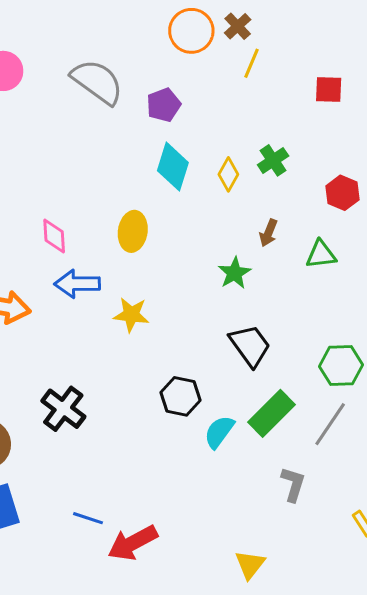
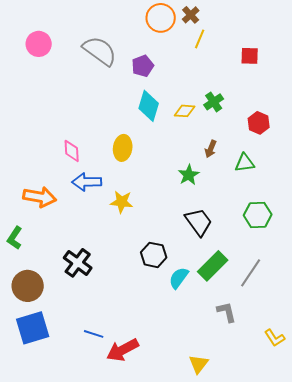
yellow diamond: (228, 174) -> (185, 111), turned 65
green hexagon: (341, 366) -> (258, 215), moved
gray L-shape: (293, 484) -> (227, 312), turned -30

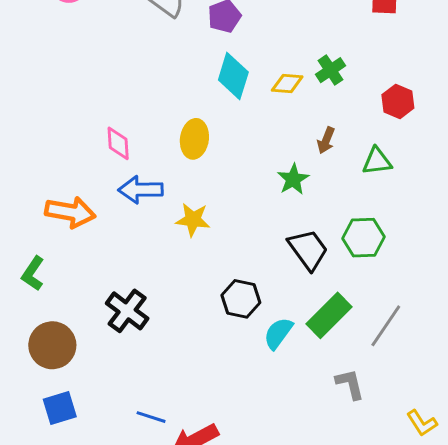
green hexagon: (258, 215) -> (363, 238), moved
blue square: (33, 328) -> (60, 408), size x0.7

